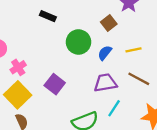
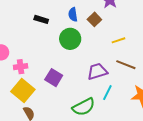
blue semicircle: (105, 53) -> (73, 14), moved, turned -40
pink cross: (18, 67) -> (21, 67), turned 32

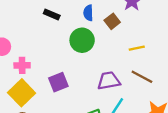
purple square: (54, 78) -> (58, 82), turned 30

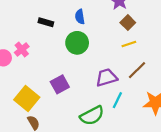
brown square: (112, 21) -> (128, 23), moved
pink cross: (22, 65) -> (22, 49), moved, turned -32
brown line: (142, 77) -> (137, 70), turned -66

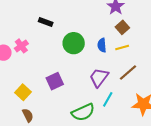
blue semicircle: (80, 17) -> (102, 45), moved
purple trapezoid: (106, 78) -> (99, 78), turned -40
yellow square: (27, 99) -> (23, 92), size x0.7

